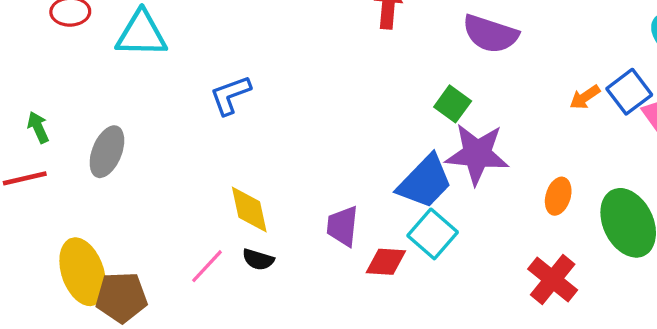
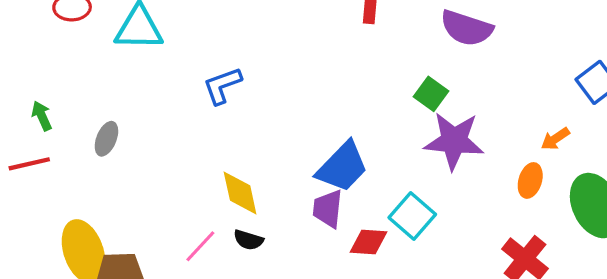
orange arrow: (585, 97) -> (555, 139), moved
gray ellipse: (107, 152) -> (106, 139), size x0.7
blue trapezoid: (425, 182) -> (342, 167), moved

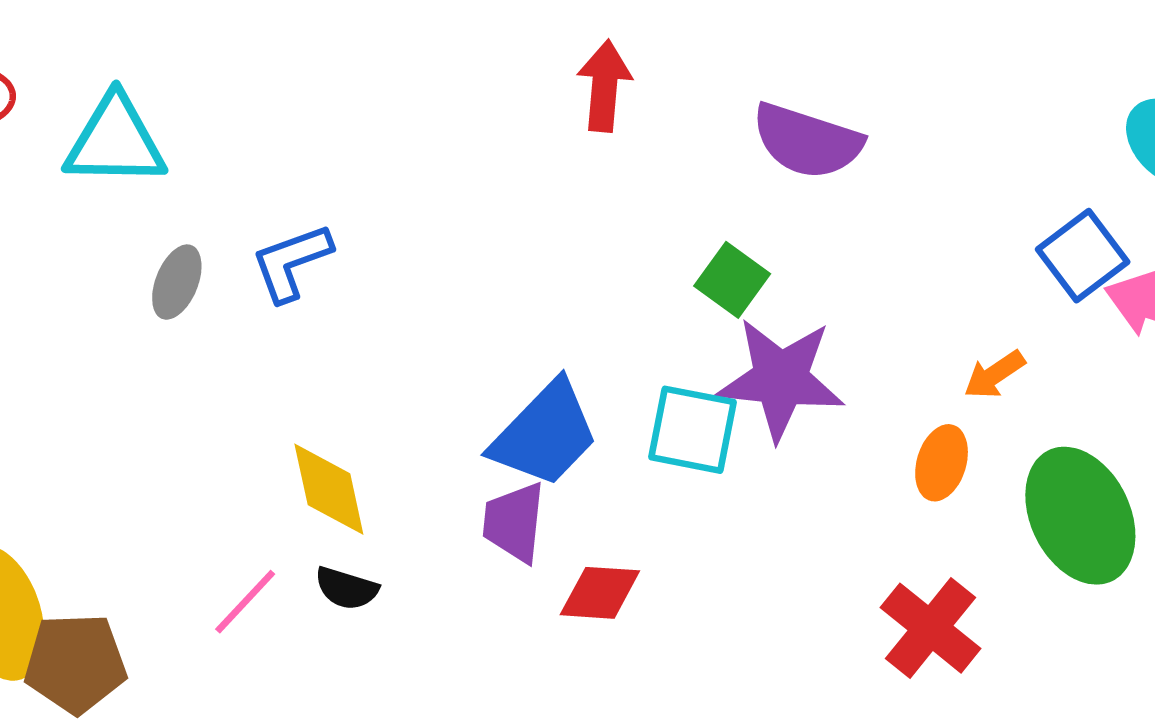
gray ellipse: (106, 139) -> (177, 282), moved
cyan square: (412, 216) -> (693, 430), moved, turned -30

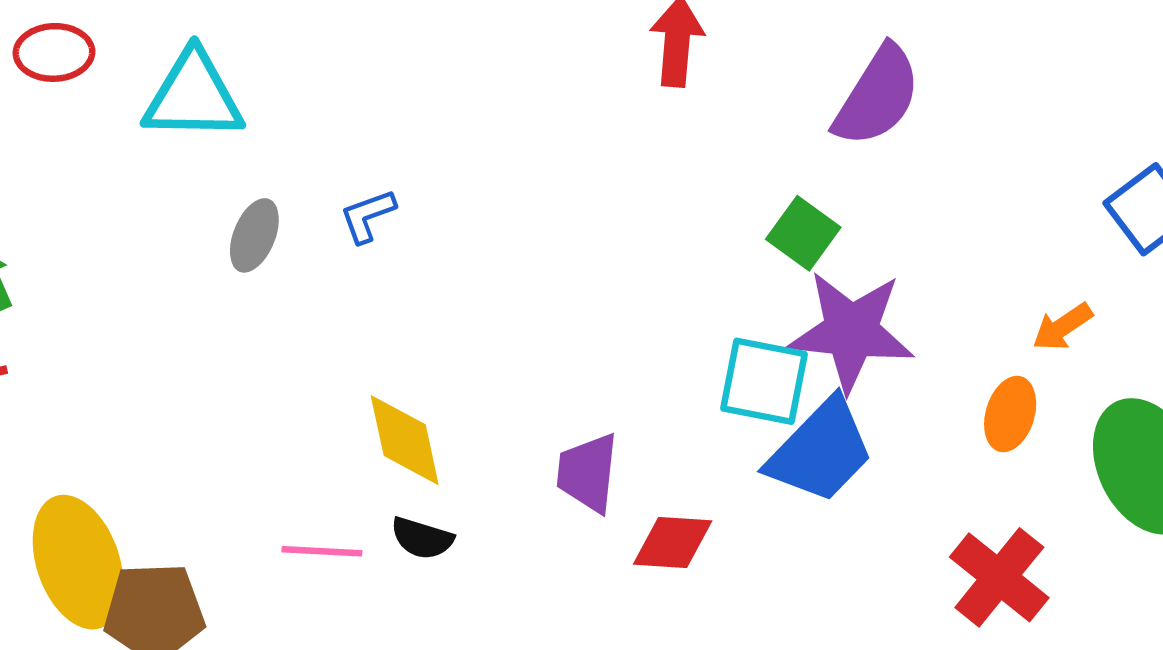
purple semicircle: (807, 141) -> (877, 96), turned -76
blue L-shape: (291, 262) -> (368, 216), size x0.7
blue trapezoid: (545, 434) -> (821, 451), moved
pink line: (245, 602) -> (322, 551), turned 50

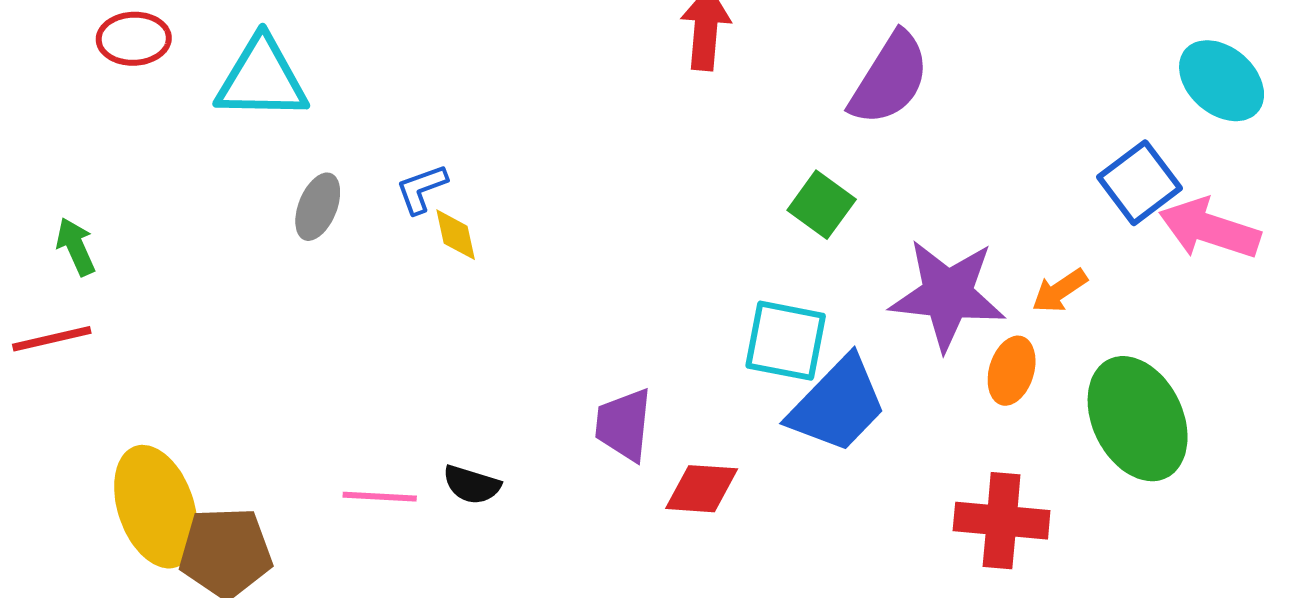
purple star: (851, 331) -> (948, 295), moved
yellow diamond: (405, 440) -> (456, 235), moved, size x0.6
red cross: (999, 577) -> (1002, 521), turned -34

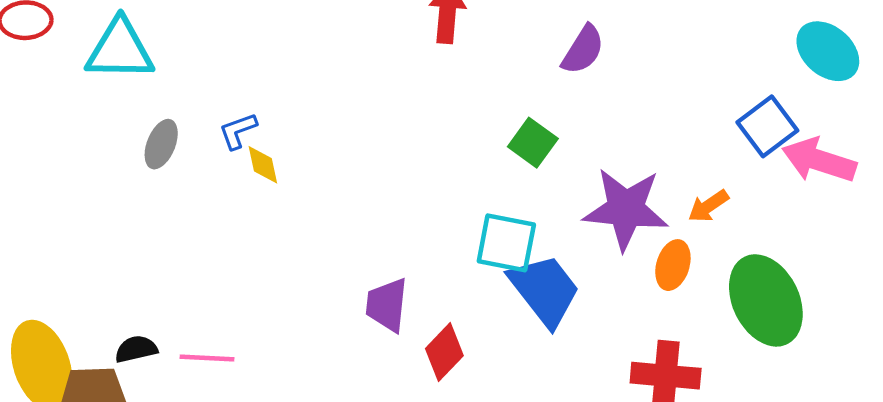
purple semicircle: (890, 79) -> (583, 50), size x0.7
blue trapezoid: (838, 405) -> (545, 290), turned -82
black semicircle: (472, 485) -> (136, 349), moved, turned 150
red diamond: (702, 489) -> (444, 352), turned -50

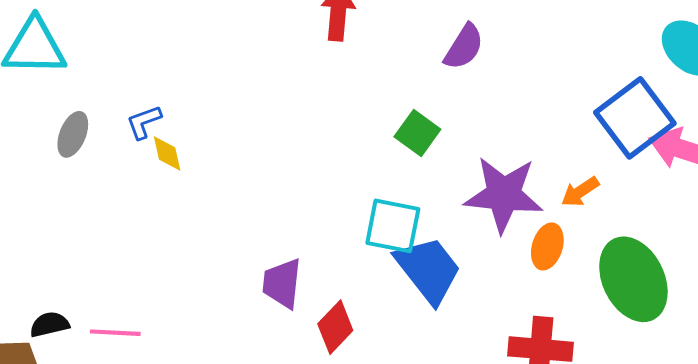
blue square: (767, 126) -> (635, 118), size x1.4

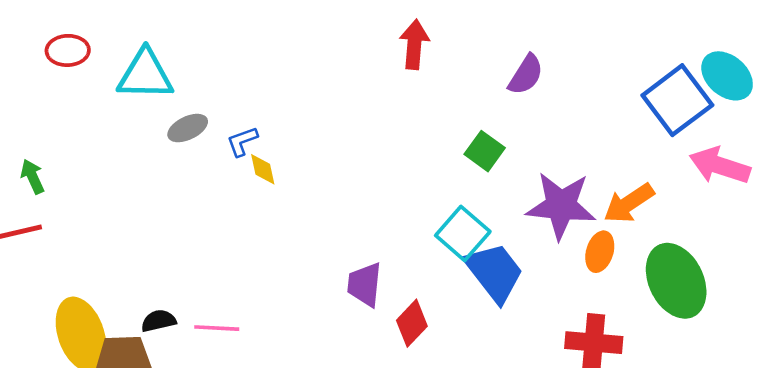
blue square: (635, 118) -> (677, 100), moved
gray ellipse: (73, 134) -> (188, 128), moved, turned 42
orange arrow: (580, 192) -> (629, 203), size x1.5
cyan square: (393, 226) -> (463, 233), turned 30

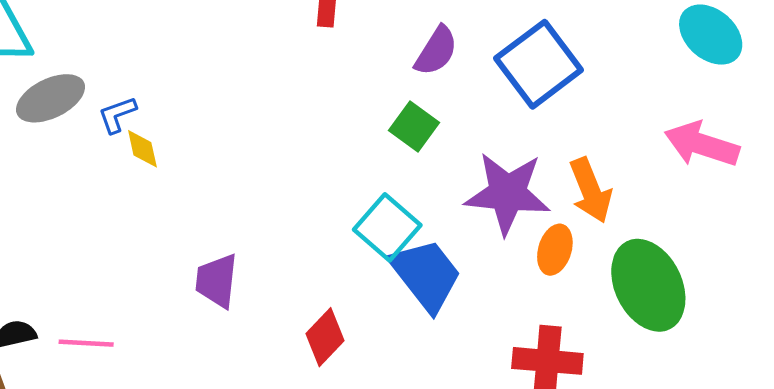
purple semicircle: (526, 75) -> (436, 51), moved
blue square: (677, 100) -> (539, 64), moved
gray ellipse: (188, 128) -> (51, 98), size x1.4
orange arrow: (629, 203) -> (591, 190), turned -78
purple trapezoid: (365, 284) -> (217, 281), moved

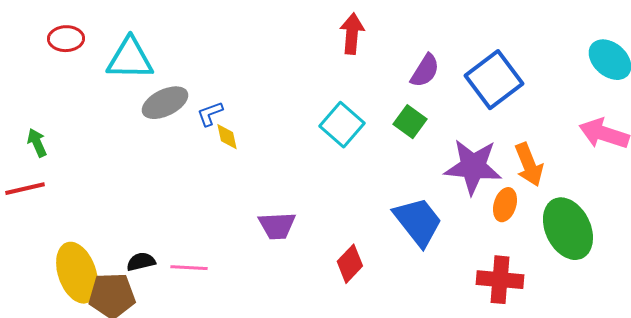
cyan square: (387, 227) -> (342, 125), moved
purple trapezoid: (217, 281) -> (277, 226), turned -99

